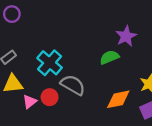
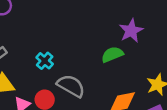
cyan cross: (50, 63) -> (45, 61), size x0.6

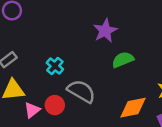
purple star: (131, 31) -> (105, 31), moved

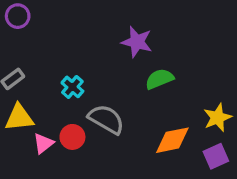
purple star: (105, 31) -> (137, 42), turned -30

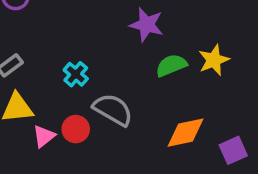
yellow star: (217, 118) -> (214, 60), moved

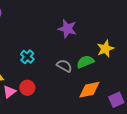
green semicircle: (171, 65) -> (85, 62), moved
gray semicircle: (113, 110) -> (64, 66), moved, size x0.7

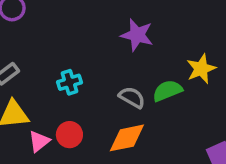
cyan cross: (27, 57) -> (69, 82), turned 32
orange diamond: (89, 90) -> (127, 138), moved

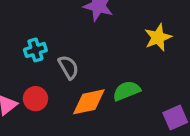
green semicircle: (167, 91) -> (127, 91), moved
gray semicircle: (132, 97) -> (68, 67), moved, turned 30

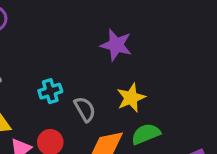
yellow star: (158, 37) -> (131, 98), moved

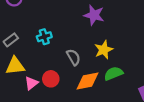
cyan cross: (50, 91) -> (44, 37), moved

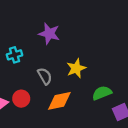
purple star: (94, 15) -> (49, 34), moved
green semicircle: (113, 73) -> (102, 93), moved

